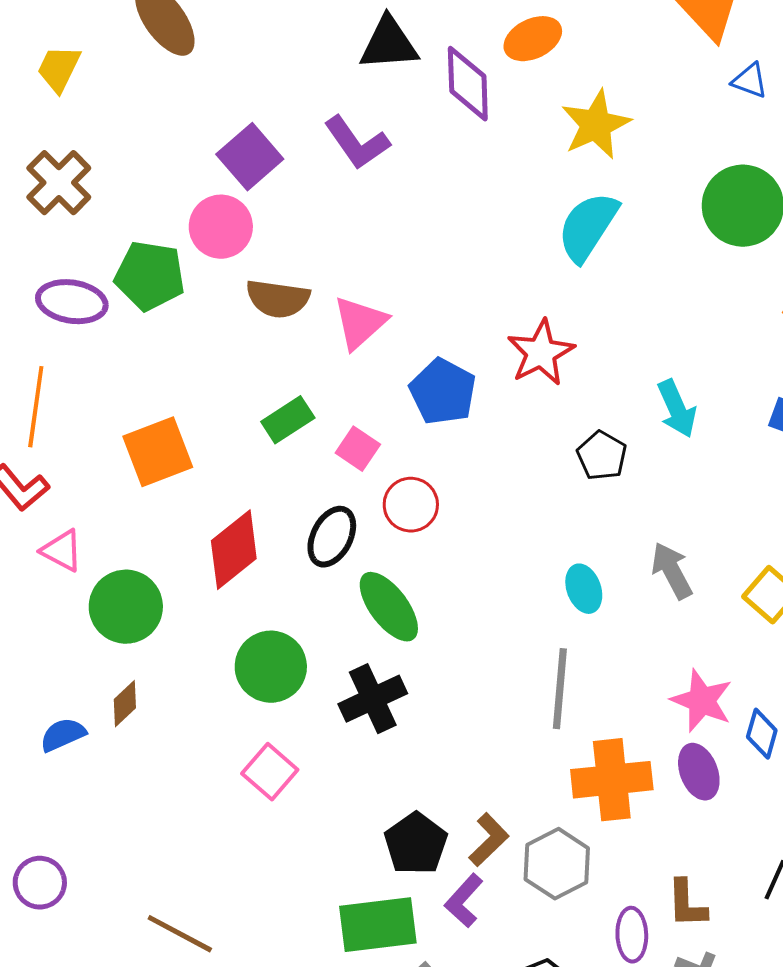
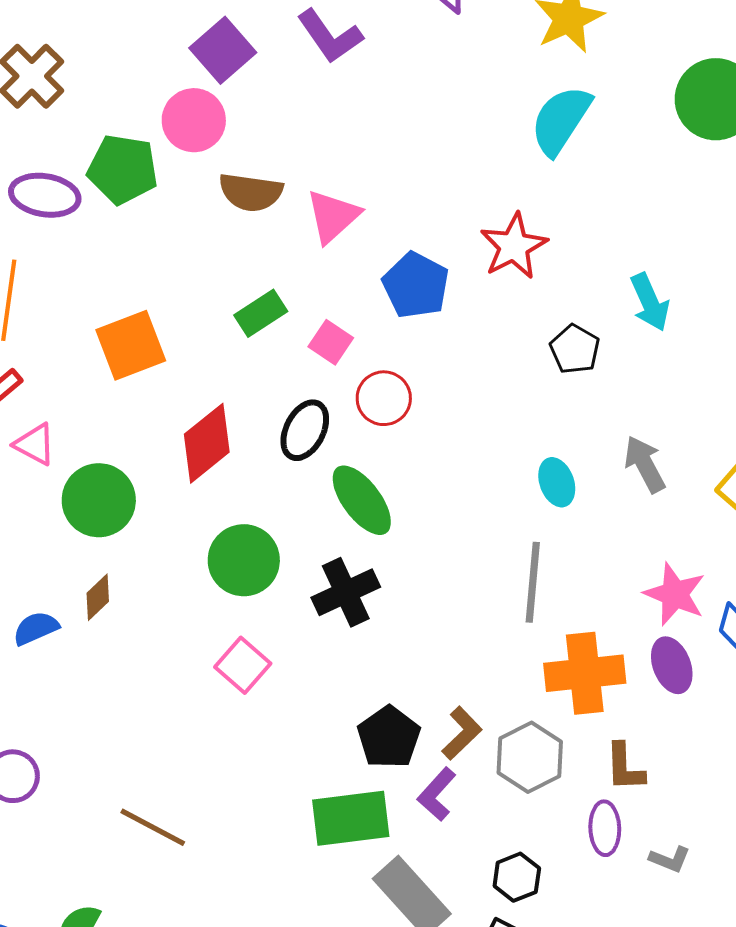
brown L-shape: (687, 904) -> (625, 767), moved

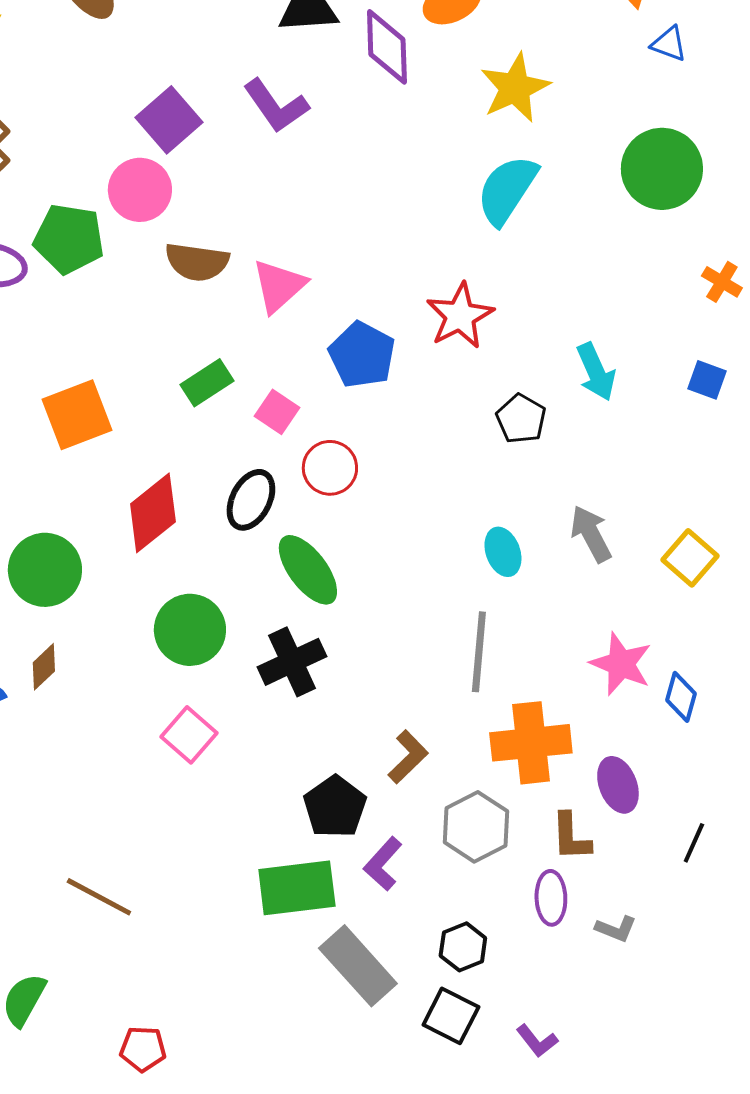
purple ellipse: (672, 665) -> (618, 785), moved
brown L-shape: (462, 733) -> (408, 757), moved

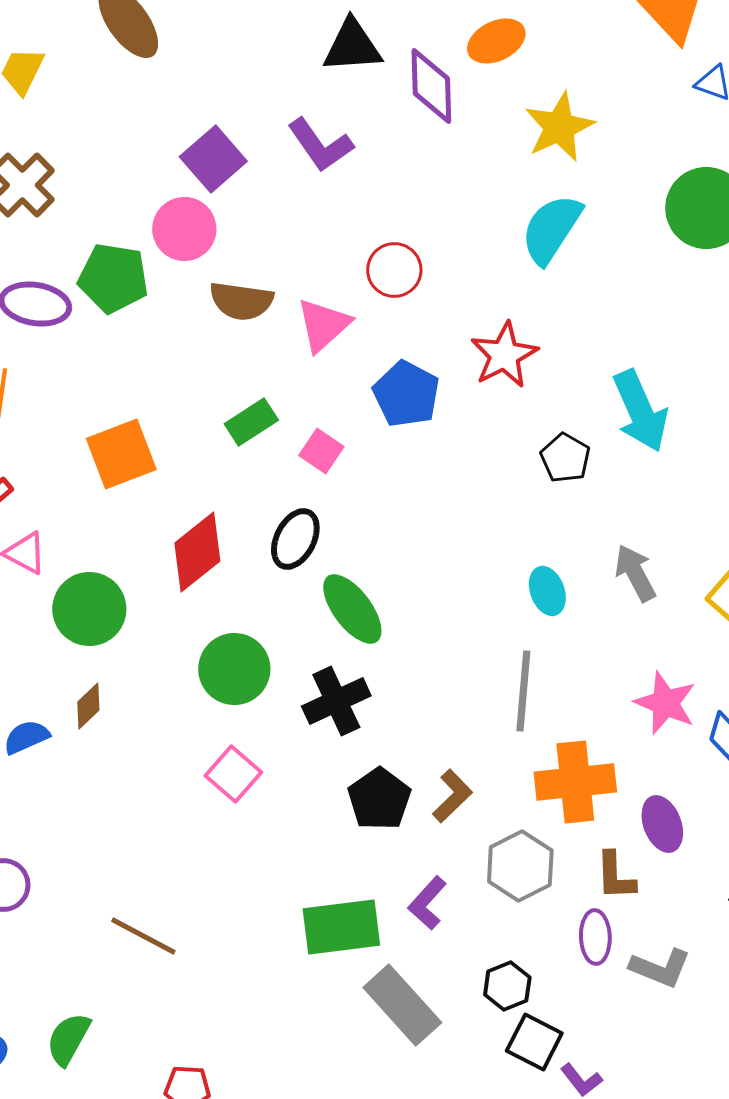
cyan arrow: (596, 372) -> (640, 411), size x1.4
red circle: (330, 468) -> (394, 270), moved
black pentagon: (335, 807) -> (379, 799), moved
gray L-shape: (616, 929) -> (660, 968), size x1.5
black square: (451, 1016) -> (534, 1042), moved

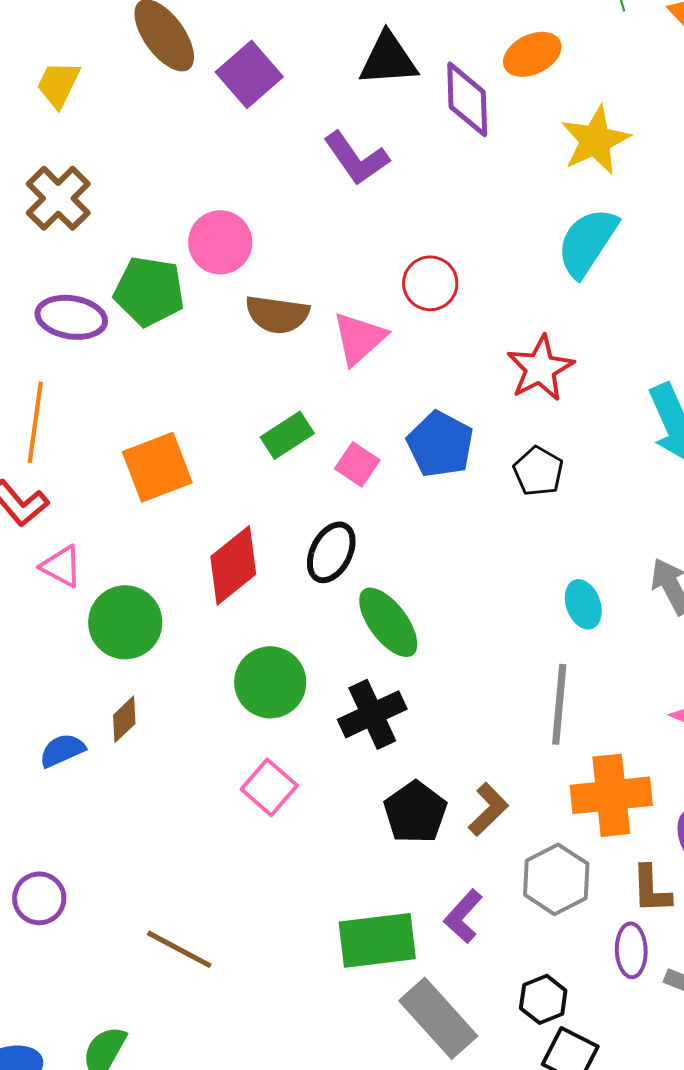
purple square: (213, 159) -> (249, 74), moved
blue pentagon: (406, 394) -> (440, 444), moved
black pentagon: (565, 458) -> (538, 471), moved

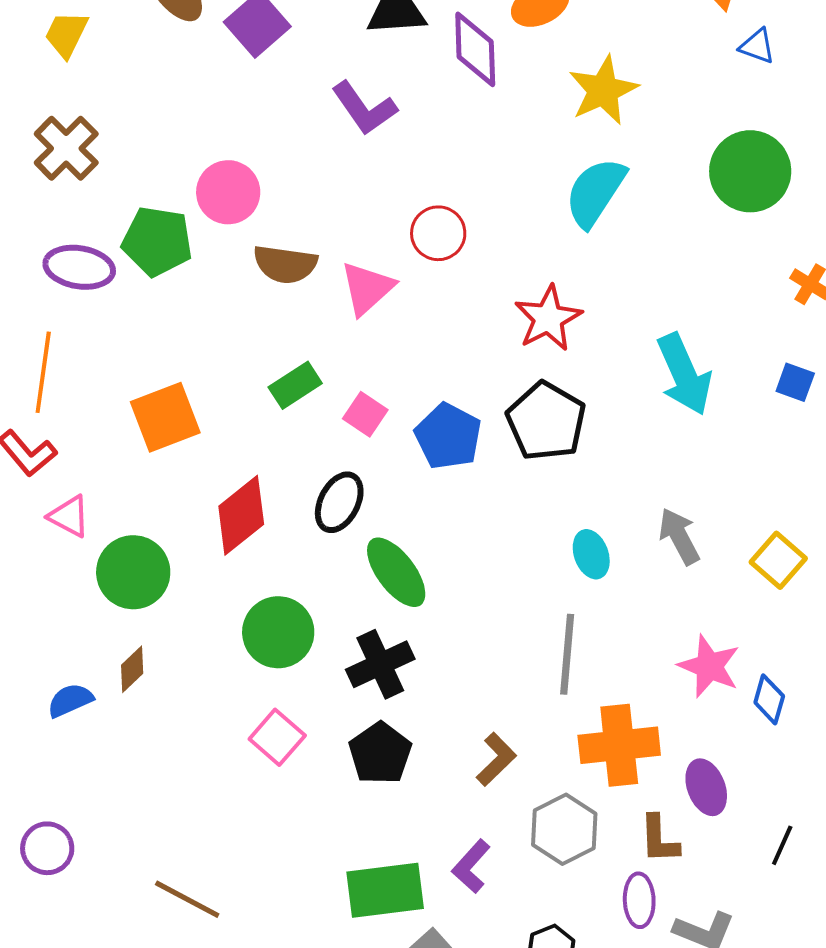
blue pentagon: (440, 444) -> (448, 436), moved
black pentagon: (538, 471) -> (546, 421), size x1.6
black pentagon: (415, 812) -> (380, 753), moved

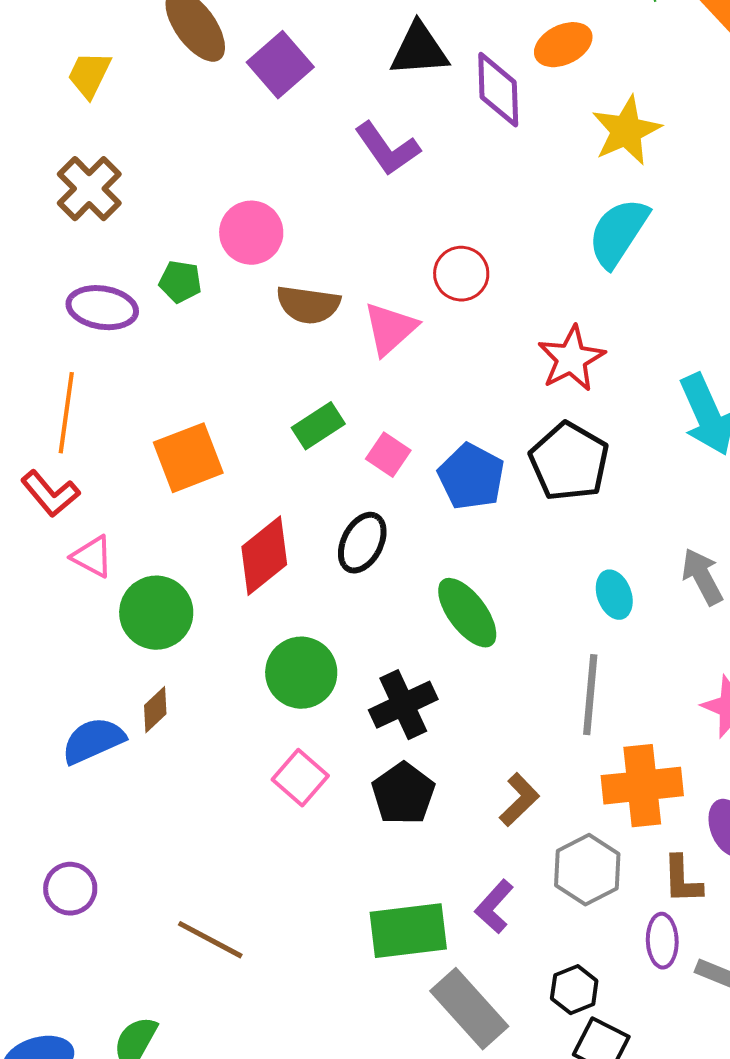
green pentagon: (157, 241) -> (180, 282), size x0.6
green ellipse: (396, 572) -> (467, 613), moved
blue semicircle: (70, 700) -> (93, 741), size x1.4

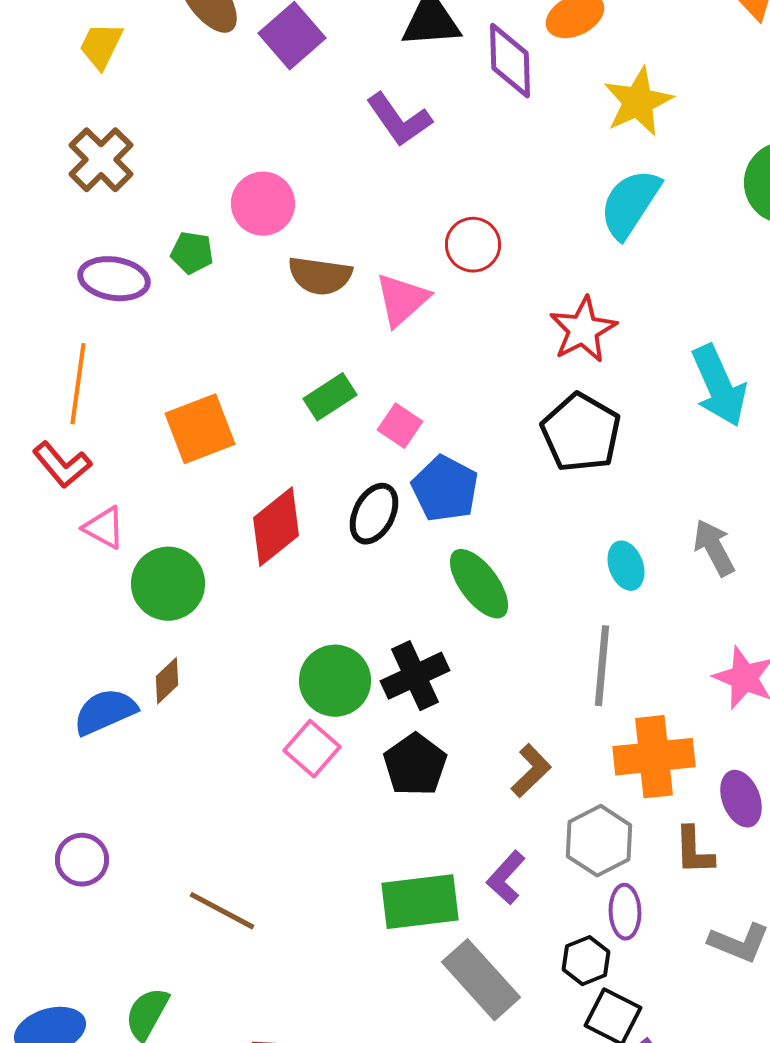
blue pentagon: (471, 477) -> (445, 489), moved
green circle: (301, 673) -> (335, 681), moved
purple ellipse: (662, 941) -> (625, 912), moved

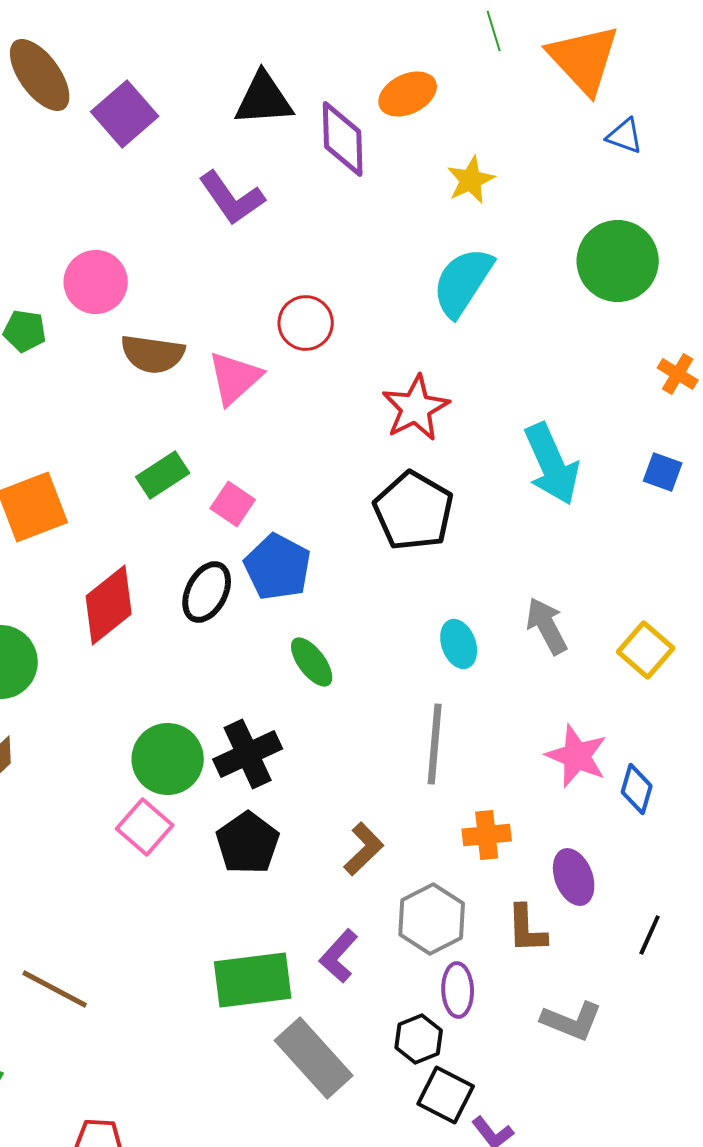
yellow star: (638, 102) -> (471, 180), size x0.7
green ellipse: (479, 584) -> (312, 662), size x0.7
orange cross: (654, 757) -> (487, 835), size x0.6

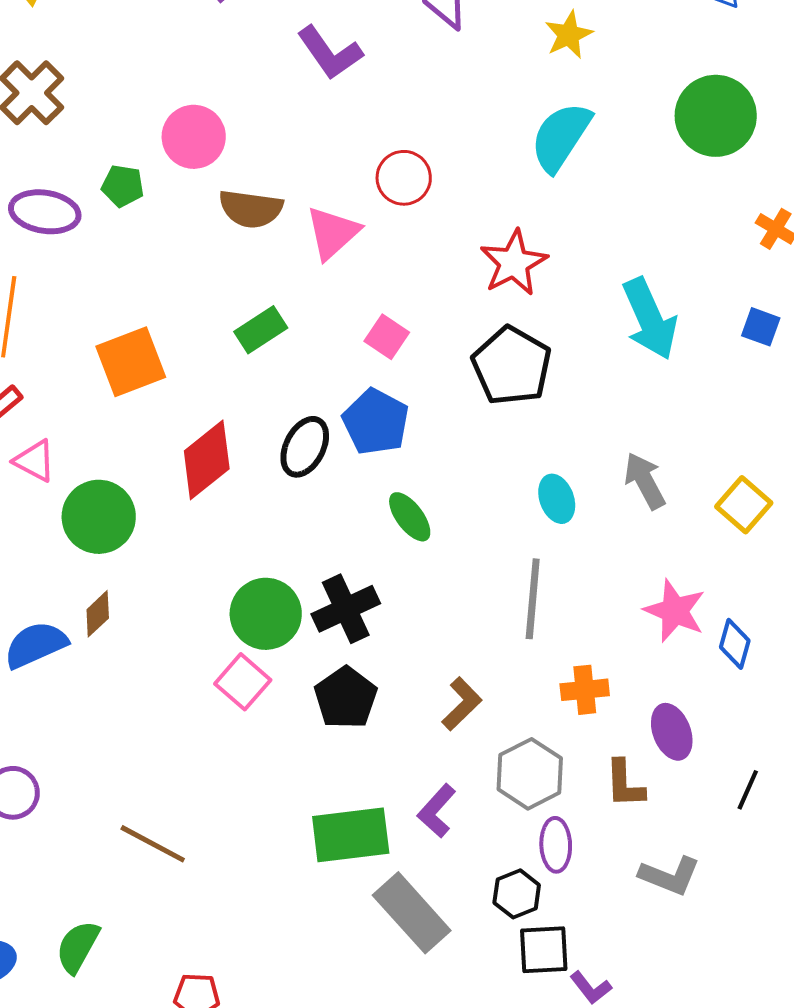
pink square: (233, 504) -> (387, 337), moved
black square: (446, 1095) -> (544, 950), turned -30

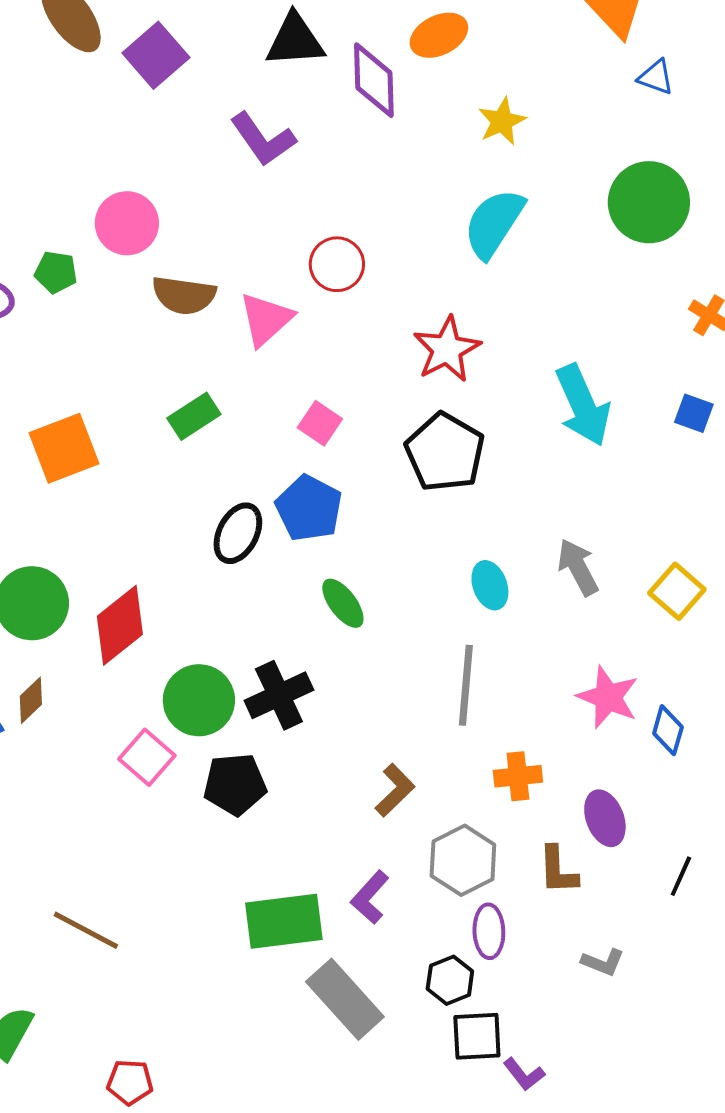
red diamond: (207, 460) -> (120, 625), moved
pink square: (243, 682) -> (147, 757), moved
black pentagon: (346, 698) -> (235, 784), moved, turned 30
gray L-shape: (670, 876) -> (603, 962), size x0.7

